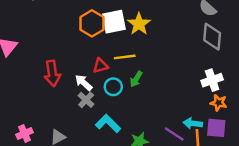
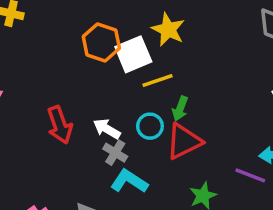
white square: (114, 22) -> (133, 54), moved
red triangle: (101, 66) -> (184, 141), moved, size x1.6
cyan L-shape: (108, 124) -> (129, 181), moved

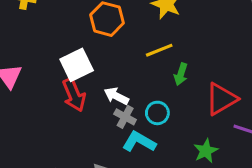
white square: (133, 54) -> (77, 65), moved
cyan circle: (150, 126) -> (157, 113), moved
red triangle: (184, 141) -> (221, 99), moved

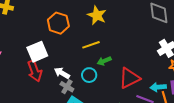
green arrow: (181, 74) -> (104, 61), turned 48
cyan circle: (157, 113) -> (89, 75), moved

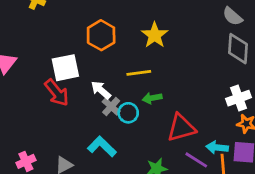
red arrow: (35, 71) -> (57, 93), turned -30
white arrow: (62, 73) -> (101, 90), moved
gray cross: (67, 87) -> (111, 106), moved

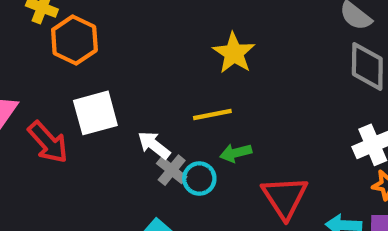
orange hexagon: (101, 35) -> (74, 40), moved
red arrow: (57, 93) -> (48, 142), moved
red triangle: (181, 128) -> (285, 197), turned -44

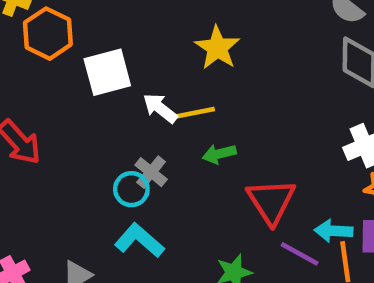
white square: (95, 113) -> (107, 72), moved
white arrow: (154, 145) -> (160, 108), moved
cyan circle: (199, 179) -> (131, 189), moved

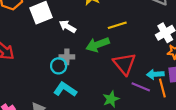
yellow line: (194, 113) -> (117, 25), moved
green arrow: (219, 154) -> (98, 45), size x1.5
gray cross: (151, 172) -> (67, 57), turned -32

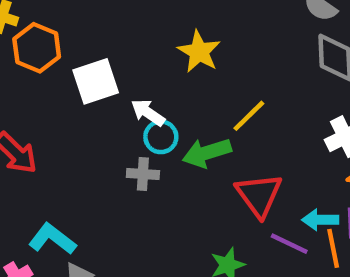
yellow line: (117, 25) -> (249, 116), turned -30
cyan circle: (59, 66) -> (161, 137), moved
cyan L-shape: (65, 89) -> (52, 239), moved

